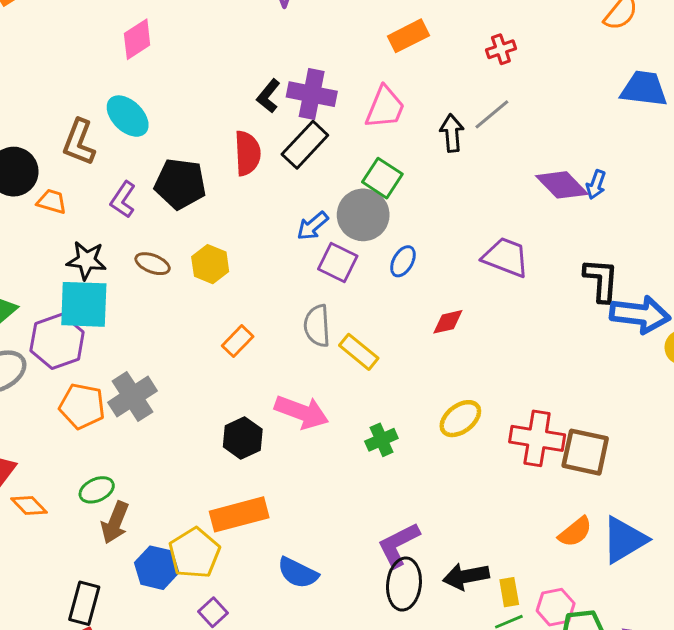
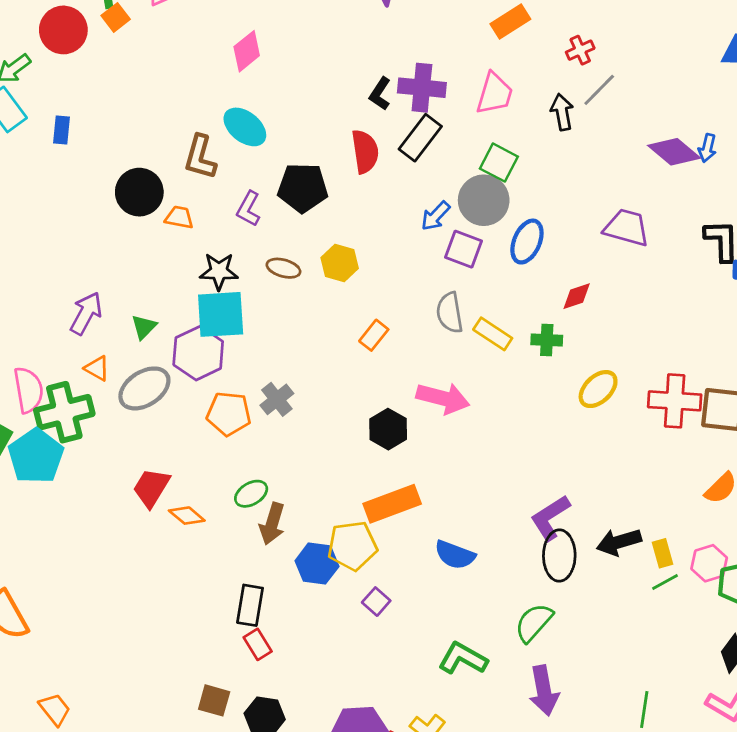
red cross: (501, 49) -> (580, 50), moved
blue ellipse: (403, 261) -> (527, 242), size x1.4
gray cross: (132, 397) -> (277, 399), size x0.7
green cross: (381, 440) -> (547, 340), moved, turned 32
yellow pentagon: (194, 553) -> (352, 546), turned 30

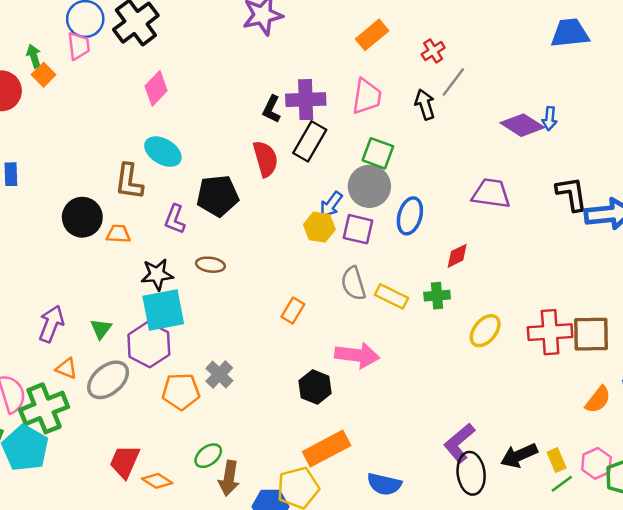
yellow hexagon: (340, 263) -> (319, 227), moved

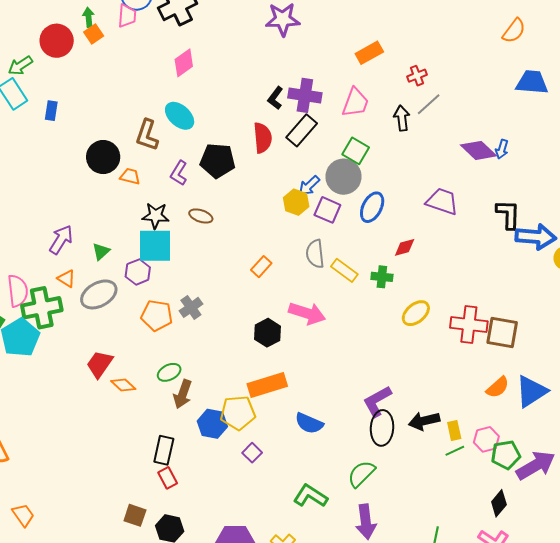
purple hexagon: (149, 345) -> (138, 272), size x0.7

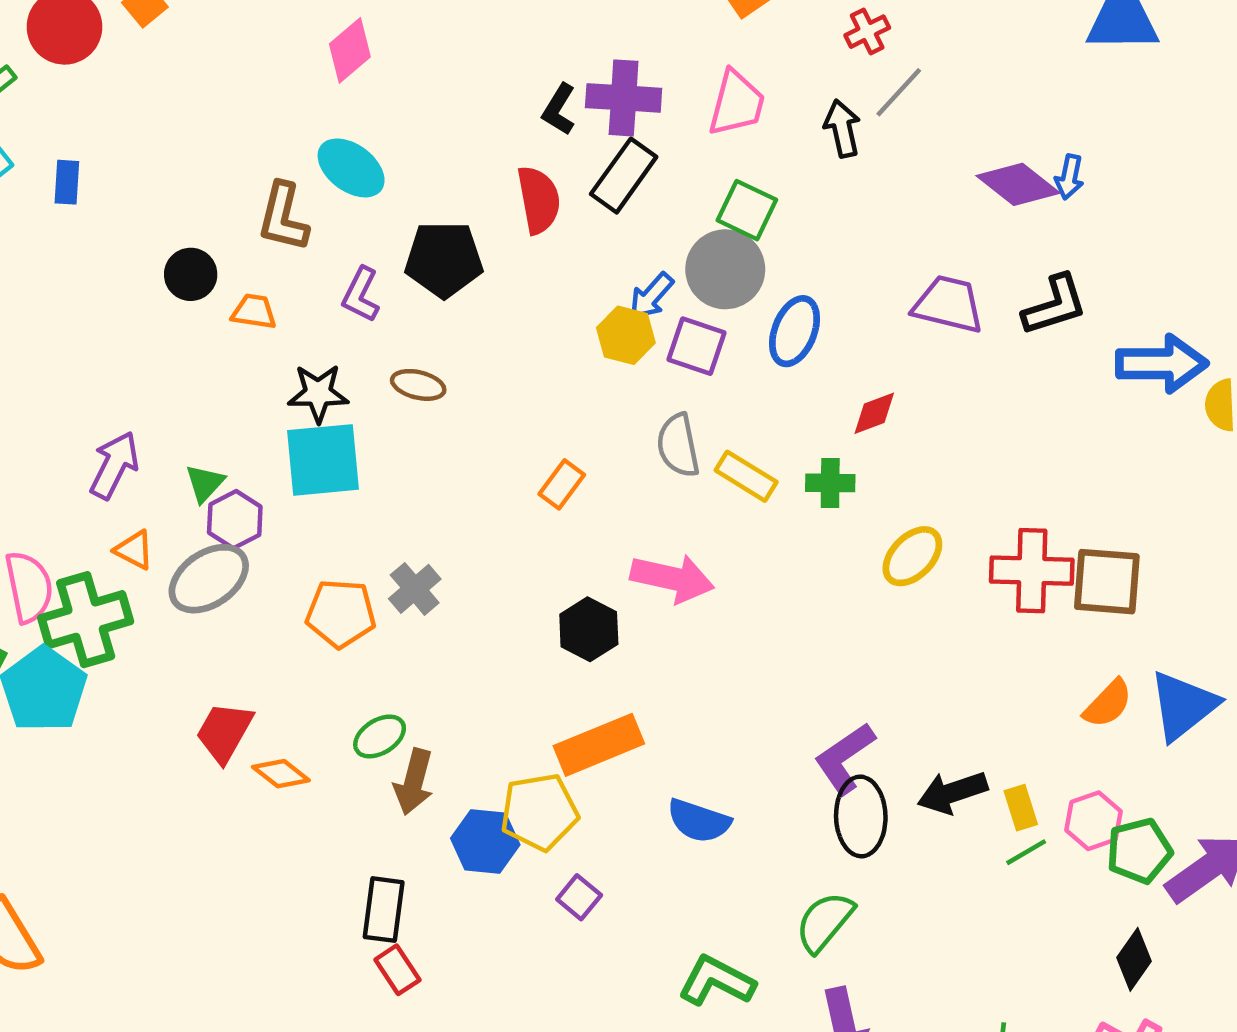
black circle: (103, 157) -> (191, 274), size x0.7
black L-shape: (508, 214) -> (1055, 305), moved, turned 76
purple hexagon: (138, 272) -> (235, 520), moved

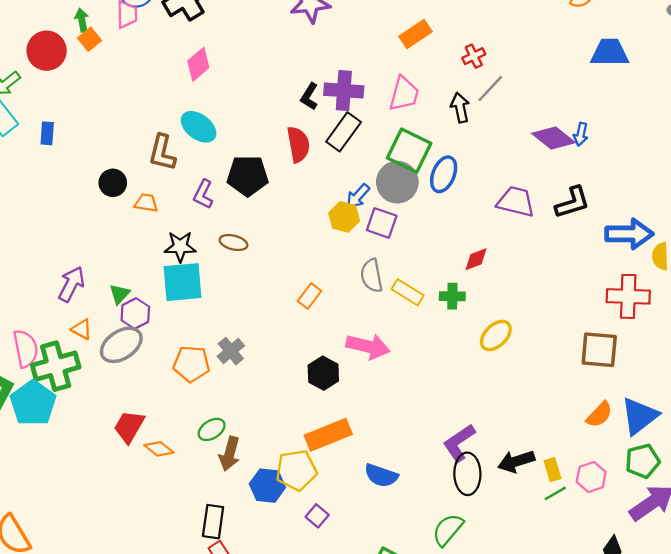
green square: (747, 210) -> (409, 151), size x1.4
blue ellipse: (794, 331) -> (444, 174), moved
red cross: (1032, 571) -> (628, 296), moved
green pentagon: (1139, 851) -> (643, 461), moved

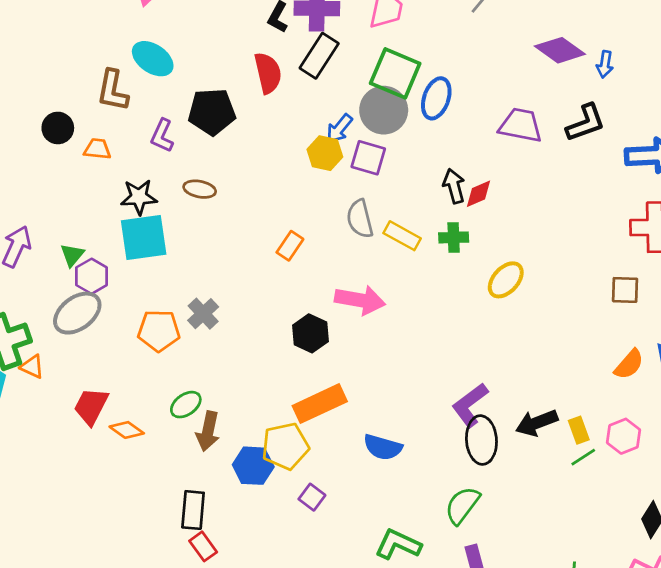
black arrow: (460, 108) -> (454, 186), moved
blue arrow: (581, 134) -> (605, 64), moved
orange triangle: (82, 329) -> (32, 367), moved
brown square: (599, 350) -> (625, 290), size x0.7

